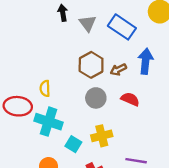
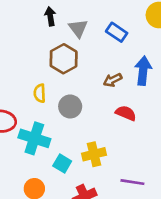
blue rectangle: (122, 27) -> (117, 32), size x0.7
brown hexagon: (91, 65) -> (64, 59), moved
yellow semicircle: (45, 88) -> (40, 93), moved
gray circle: (96, 98) -> (70, 106), moved

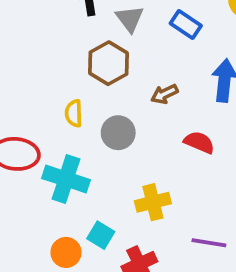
brown arrow: (113, 80) -> (164, 94), moved
cyan square: (62, 163) -> (101, 235), moved

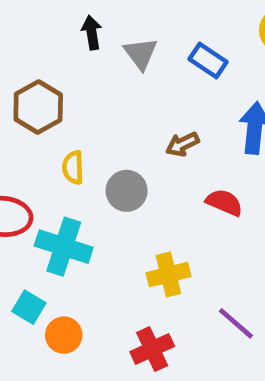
brown hexagon: (108, 63) -> (38, 107), moved
cyan square: (101, 235) -> (29, 307), moved
purple line: (209, 243) -> (236, 323), turned 32

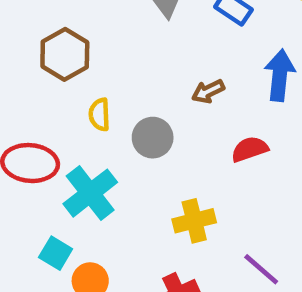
red semicircle: (224, 202) -> (250, 149), turned -42
cyan cross: (64, 247) -> (90, 193), turned 34

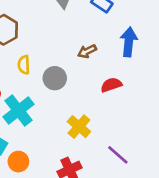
yellow cross: (194, 221) -> (79, 127), turned -35

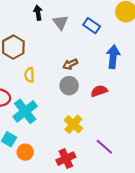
brown arrow: (87, 51) -> (70, 64), moved
gray circle: (55, 78) -> (69, 86), moved

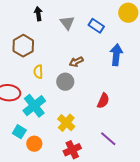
black arrow: (38, 13) -> (38, 14), moved
gray circle: (69, 86) -> (65, 82), moved
red semicircle: (99, 91) -> (103, 101), moved, turned 133
yellow cross: (73, 124) -> (66, 123), moved

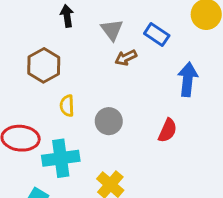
brown arrow: (76, 62) -> (126, 58), moved
red semicircle: (103, 101) -> (168, 130), moved
cyan cross: (34, 106) -> (61, 158), turned 30

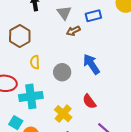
blue rectangle: (157, 35) -> (93, 16), turned -49
blue arrow: (188, 79) -> (91, 64), moved, turned -40
red semicircle: (168, 130) -> (89, 101), moved, turned 119

